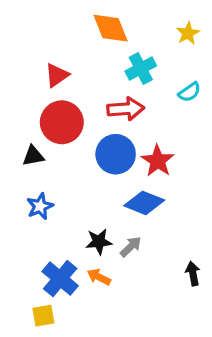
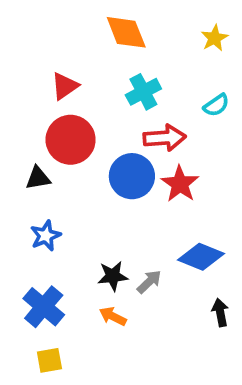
cyan cross: (141, 69) -> (143, 92), moved
red arrow: (126, 109) -> (165, 138), moved
blue diamond: (144, 203) -> (201, 257), moved
blue cross: (60, 279) -> (44, 307), moved

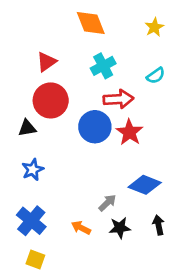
black star: (113, 276) -> (120, 228), moved
yellow square: (49, 360) -> (35, 260), turned 30

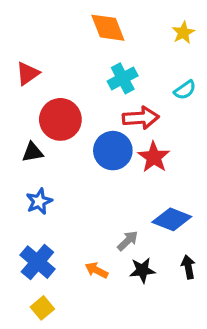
red triangle: (46, 62) -> (28, 74), moved
yellow square: (35, 260) -> (42, 308), turned 30

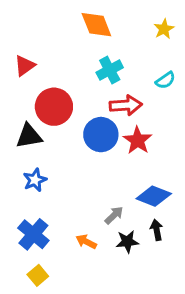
black triangle: (33, 152) -> (29, 136), size x1.4
black arrow: (188, 267) -> (157, 230), moved

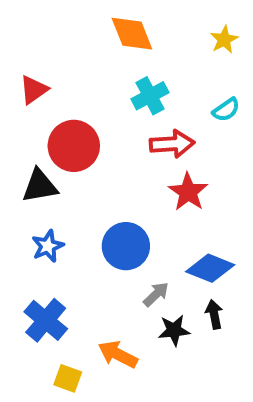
blue circle: (101, 135) -> (126, 246), moved
orange arrow: (86, 242) -> (118, 354), moved, size x1.4
yellow square: (38, 275) -> (68, 378), moved, turned -30

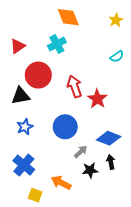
cyan cross: (150, 96) -> (57, 44), moved
red arrow: (172, 144) -> (75, 86), moved, turned -105

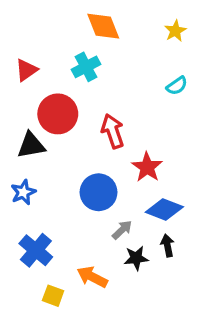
red star: (97, 99) -> (147, 167), moved
blue star: (25, 127) -> (23, 192), moved

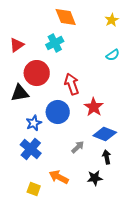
blue star: (23, 192) -> (34, 123), moved
blue circle: (99, 192) -> (58, 112), moved
blue cross: (36, 250) -> (31, 149), moved
black star: (136, 258) -> (95, 178), moved

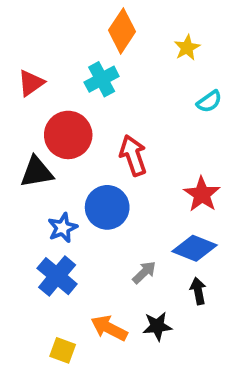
orange diamond: (66, 17) -> (122, 31), turned 55
yellow star: (112, 20) -> (187, 48), moved
red star: (94, 107) -> (202, 194), moved
black star: (95, 178) -> (157, 326), moved

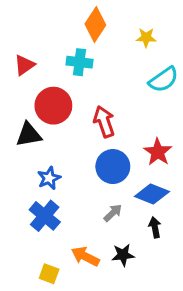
yellow star: (187, 48) -> (146, 38), turned 30
cyan cross: (102, 79) -> (79, 62), turned 35
cyan semicircle: (209, 102) -> (164, 80), size x1.5
blue circle: (107, 207) -> (113, 167), moved

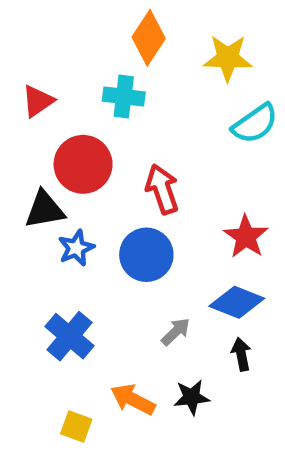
yellow star: (146, 38) -> (228, 58), size x1.5
blue circle: (113, 167) -> (146, 255), moved
blue star: (49, 178) -> (76, 248), moved

